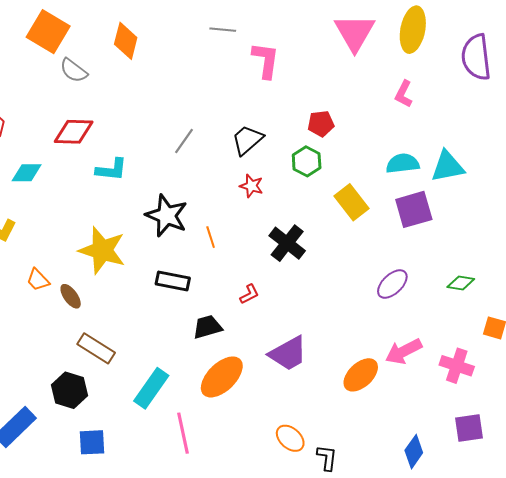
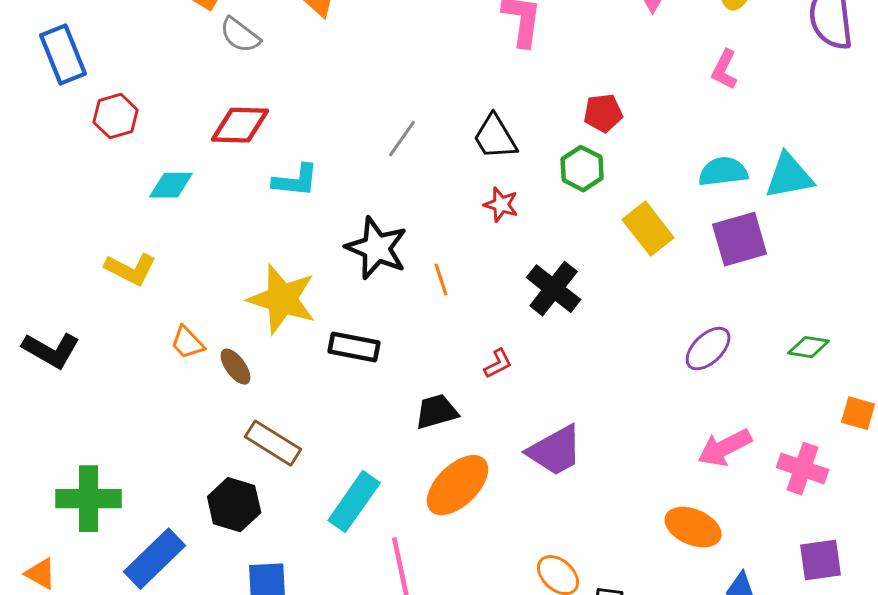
black trapezoid: (247, 140) -> (495, 137), turned -80
black rectangle: (173, 281) -> (354, 347), moved
orange ellipse: (361, 375) -> (693, 527), moved, turned 66

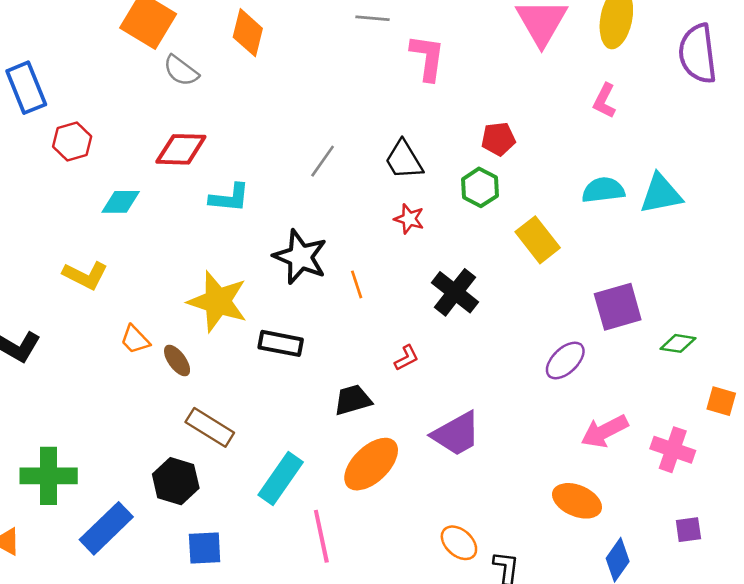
purple square: (740, 239) -> (618, 307), moved
purple ellipse: (708, 349) -> (565, 360), moved
purple square: (821, 560) -> (688, 530), size x0.7

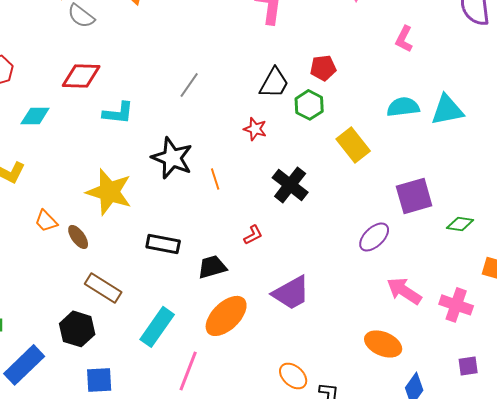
black trapezoid: (404, 160) -> (274, 83), moved, turned -120
black rectangle: (281, 343) -> (163, 244), moved
pink arrow: (605, 431) -> (404, 291), turned 60
pink line: (321, 536) -> (188, 371), turned 33

